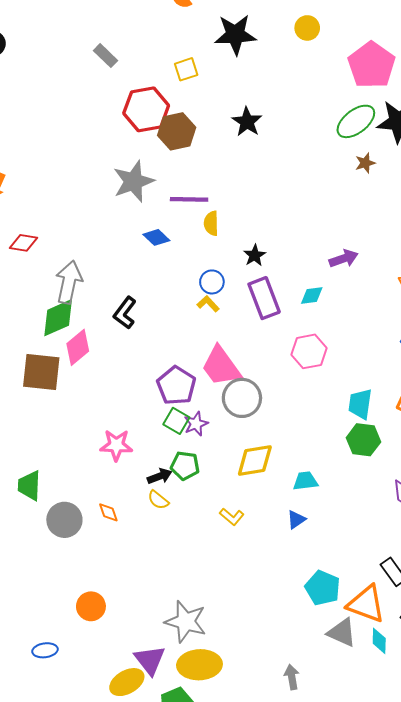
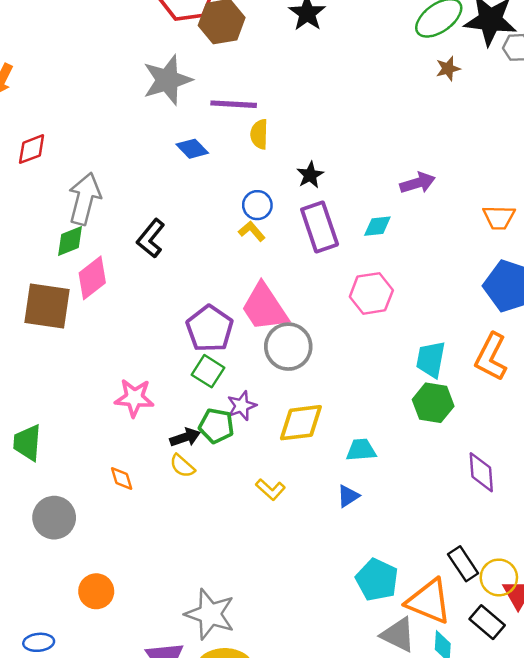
red diamond: (23, 243) -> (32, 149), turned -32
green diamond: (58, 318) -> (70, 241), size x0.7
purple star: (196, 424) -> (242, 406), moved
gray circle: (64, 520) -> (54, 518), moved

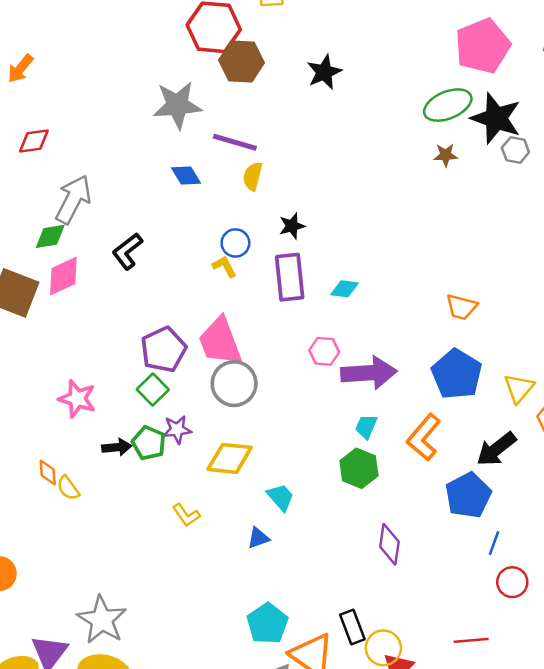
purple arrow: (418, 183) -> (369, 373), moved, size x1.6
pink hexagon: (371, 293) -> (324, 351), size x0.7
cyan trapezoid: (431, 359) -> (366, 427), size x0.7
cyan trapezoid: (361, 450) -> (281, 497), turned 40
yellow semicircle: (182, 466) -> (68, 488), moved

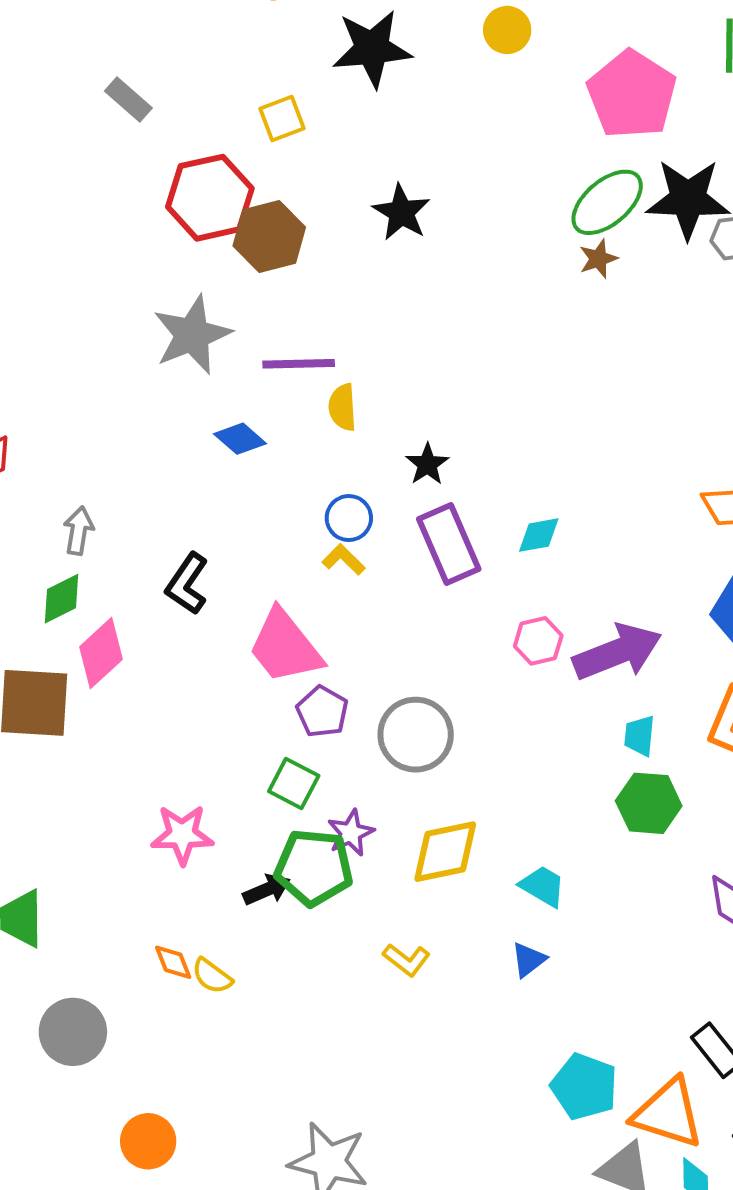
brown star: (446, 155) -> (598, 259), moved
gray arrow: (73, 199) -> (79, 531), size x0.6
pink trapezoid: (220, 341) -> (285, 647), moved
purple pentagon: (164, 350) -> (322, 712), moved, size x0.7
green pentagon: (149, 443) -> (314, 868), size x1.4

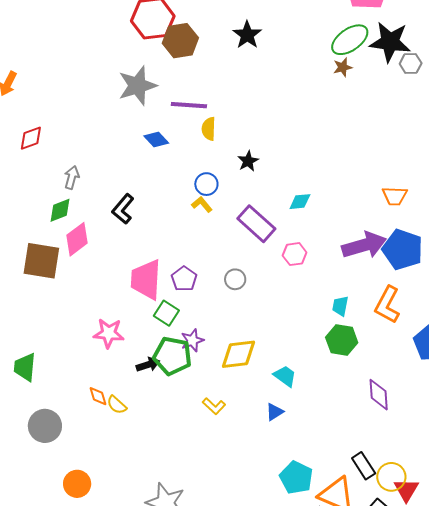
purple rectangle: (449, 544) -> (256, 224), moved, turned -30
pink trapezoid: (285, 647) -> (146, 280), moved, turned 36
purple arrow: (617, 652) -> (364, 245), moved
gray circle: (416, 735) -> (235, 279), moved, size x0.6

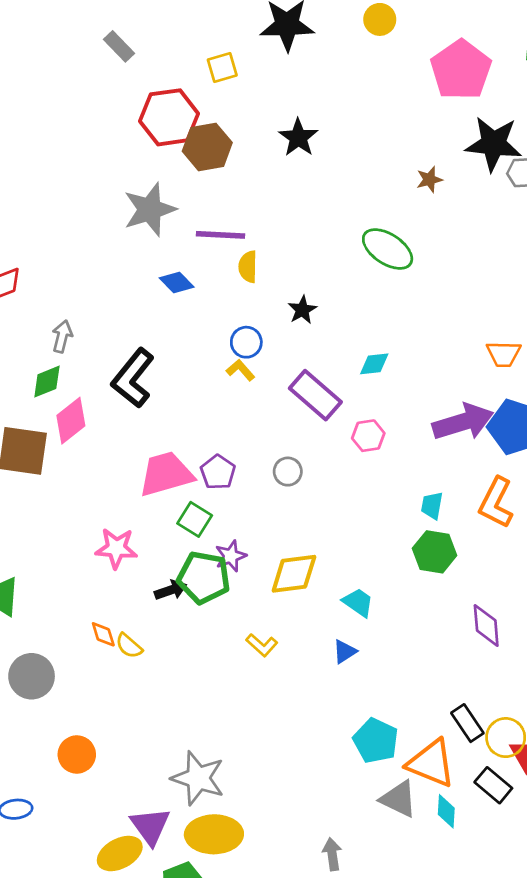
green ellipse: (350, 40) -> (388, 249), moved, turned 69
black L-shape: (123, 209) -> (133, 378), size x1.4
pink trapezoid: (146, 280) -> (166, 474), turned 72

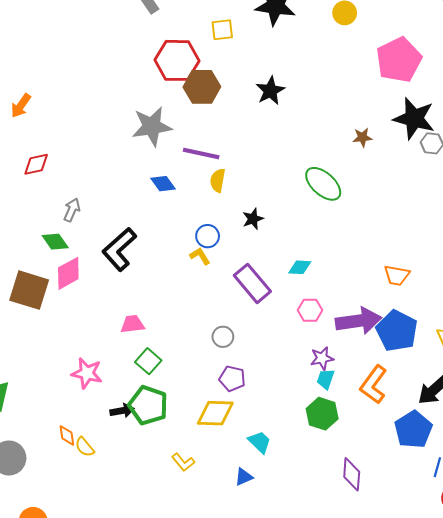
green diamond: (47, 382) -> (55, 242), turned 68
pink hexagon: (368, 436) -> (310, 310), moved
purple pentagon: (218, 472) -> (232, 379), moved, turned -30
pink trapezoid: (166, 474) -> (132, 324), size x0.6
purple star: (231, 556) -> (322, 358), moved

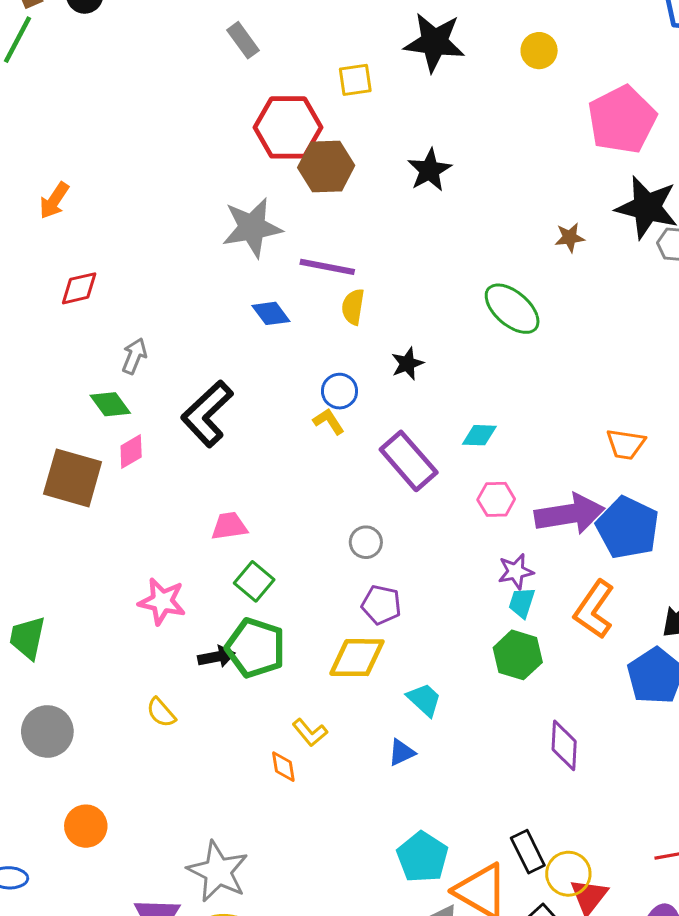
pink diamond: (68, 273) -> (131, 452), size x0.7
orange diamond: (67, 435) -> (283, 767), moved

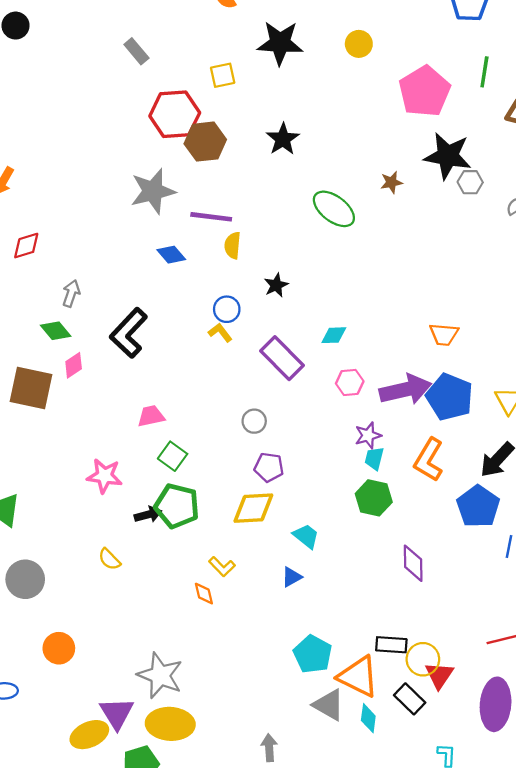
green ellipse: (512, 309) -> (334, 209), moved
black rectangle: (528, 852) -> (391, 645), turned -56

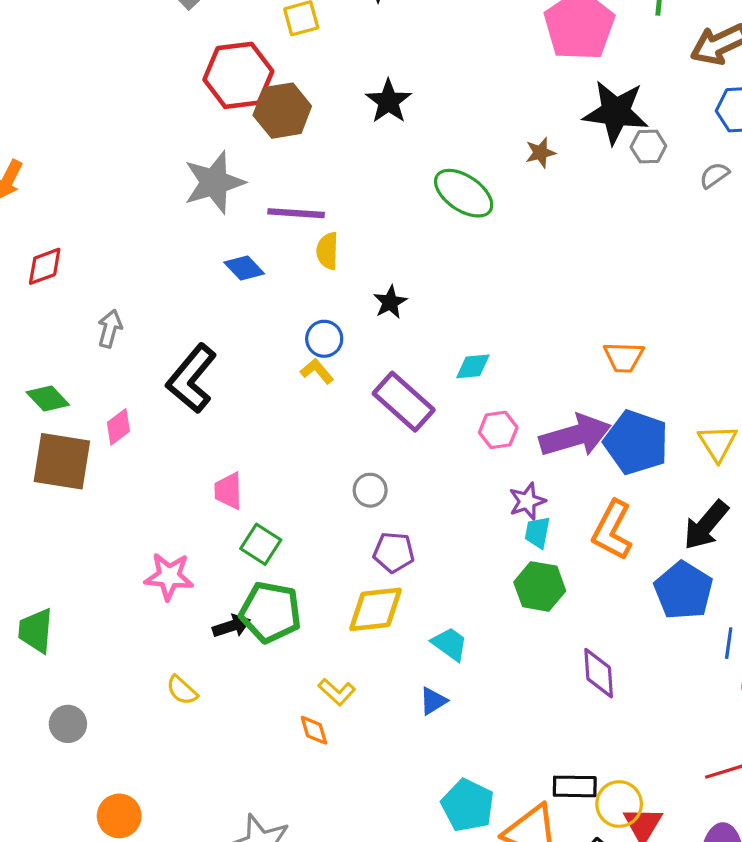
green diamond: (56, 331) -> (48, 398), moved
pink trapezoid: (151, 416) -> (228, 491), turned -76
gray circle: (25, 579) -> (68, 724), size x0.7

